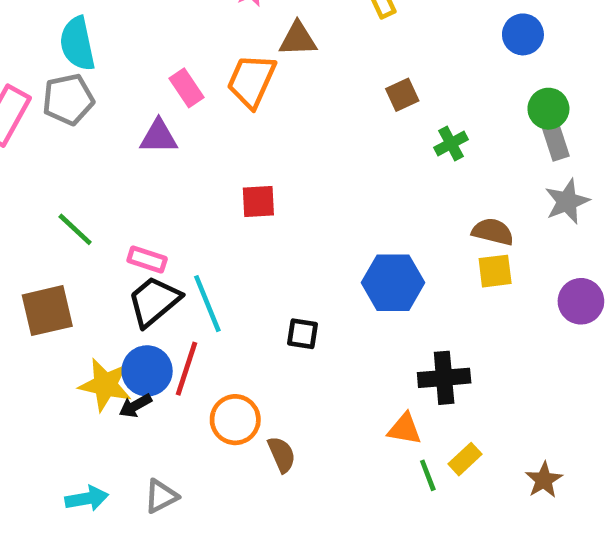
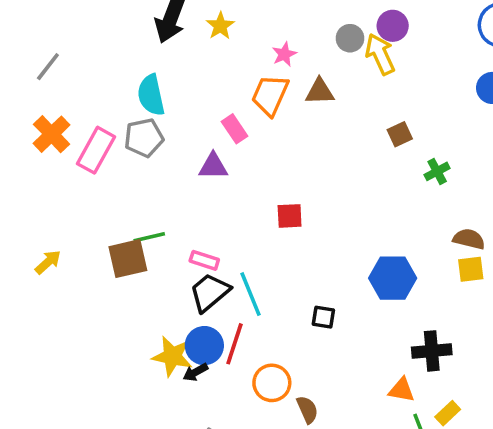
orange trapezoid: (251, 81) -> (270, 95), moved
green line: (75, 229) -> (149, 237), turned -56
brown square: (47, 311) -> (128, 259), moved

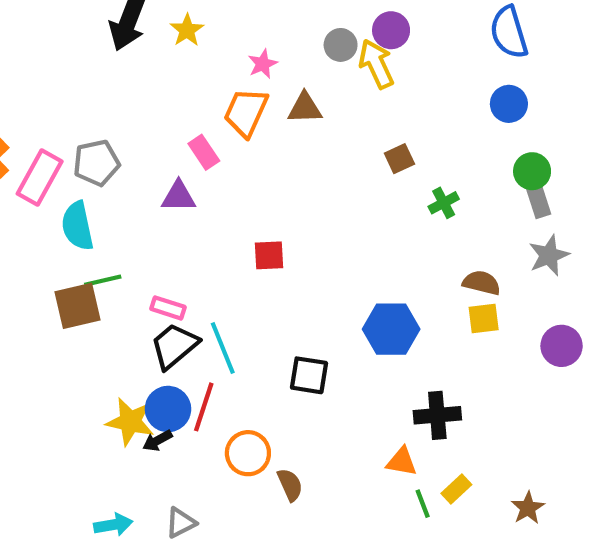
cyan semicircle: (151, 95) -> (78, 226), moved
black square: (323, 317) -> (309, 375), size x1.4

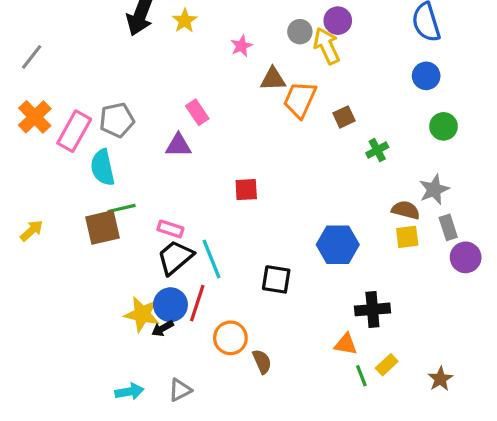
orange trapezoid: (246, 112) -> (300, 100), moved
gray rectangle: (538, 201) -> (448, 227), moved
gray star: (549, 255) -> (434, 190), moved

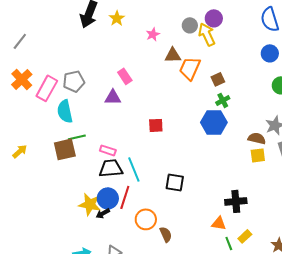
green cross: (377, 150) -> (223, 100), moved
blue hexagon: (338, 245) -> (214, 122), moved
black trapezoid: (175, 257) -> (111, 168), turned 35

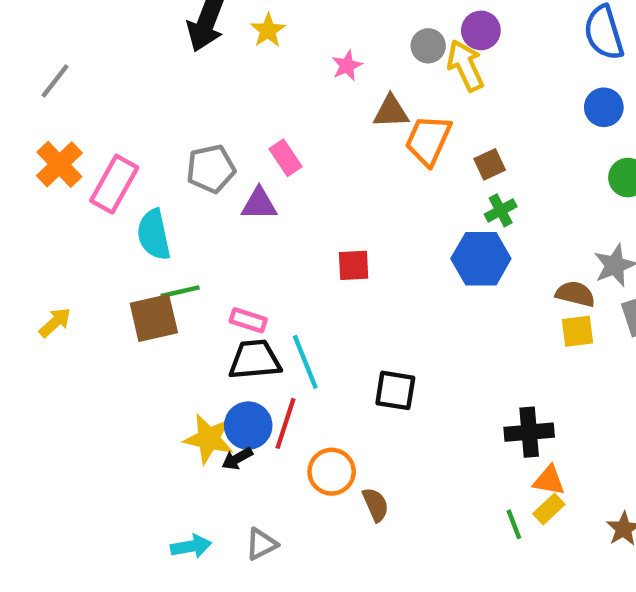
gray pentagon: (74, 81) -> (211, 169), moved
orange triangle: (219, 223) -> (549, 480), moved

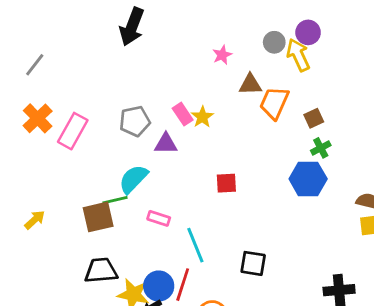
yellow star: (268, 30) -> (202, 117), moved
cyan semicircle: (154, 235) -> (133, 179), moved, turned 56
black trapezoid: (255, 360) -> (101, 271), moved

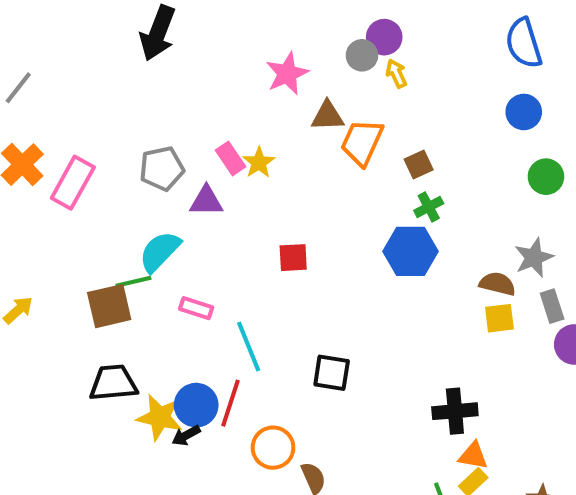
purple circle: (308, 32) -> (384, 37), moved
pink star: (222, 55) -> (287, 74), size x1.5
yellow arrow: (298, 55) -> (396, 74), size x0.6

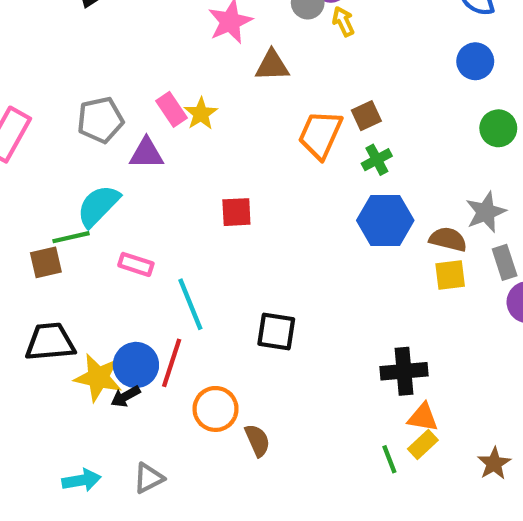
orange trapezoid: (362, 142) -> (320, 135), moved
blue hexagon: (410, 251) -> (385, 220), moved
brown square: (109, 306) -> (46, 262), size x0.7

